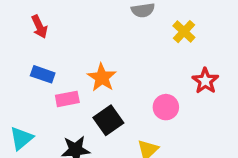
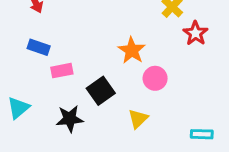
orange star: (102, 78) -> (132, 50), moved
red star: (205, 81) -> (195, 33), moved

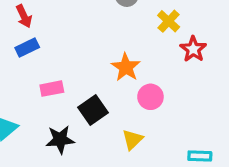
blue rectangle: (39, 47) -> (27, 47), moved, turned -45

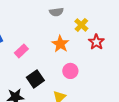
orange star: (126, 67) -> (60, 44), moved
pink rectangle: (52, 89) -> (21, 51), moved, turned -32

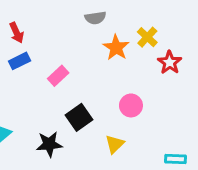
gray semicircle: (56, 12) -> (95, 18), moved
orange star: (60, 44) -> (116, 48), moved

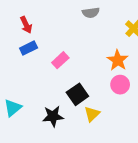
orange star: (116, 48) -> (118, 60), moved
yellow triangle: (115, 144) -> (92, 114), moved

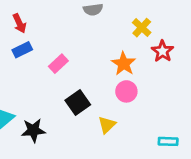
yellow triangle: (92, 114) -> (107, 125), moved
black star: (53, 116) -> (33, 130), moved

